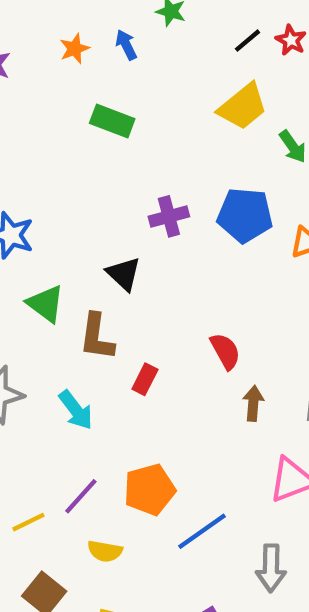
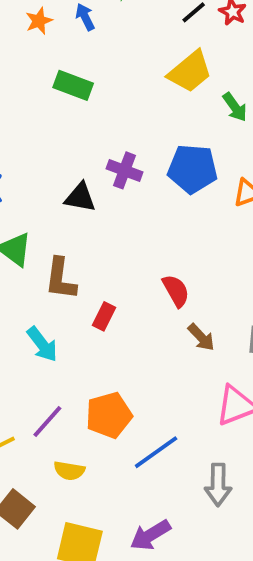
purple cross: (169, 216) -> (124, 170), turned 36
black triangle: (124, 274) -> (80, 197), moved, turned -32
brown arrow: (253, 403) -> (201, 337), turned 132

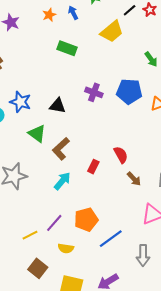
yellow trapezoid: (190, 72) -> (112, 31), moved
black triangle: (80, 197) -> (58, 106), moved
brown L-shape: (61, 279) -> (61, 149), turned 40
red rectangle: (104, 316) -> (93, 167), moved
cyan arrow: (42, 344) -> (62, 181), moved, turned -102

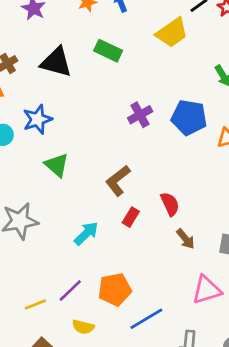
purple cross: (94, 92) -> (140, 115), turned 36
blue star: (20, 102) -> (37, 119), turned 30
black triangle: (58, 106) -> (56, 62), moved, size x1.4
brown L-shape: (61, 149) -> (118, 181), moved

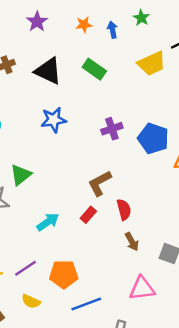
blue star: (37, 119) -> (54, 120), moved
green triangle: (57, 165) -> (21, 175), moved, turned 30
brown L-shape: (118, 181) -> (100, 183), moved

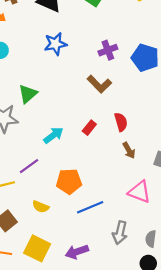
brown L-shape: (100, 183) -> (99, 84), moved, turned -105
purple line: (25, 268) -> (29, 166), moved
pink triangle: (142, 289) -> (139, 192), turned 30

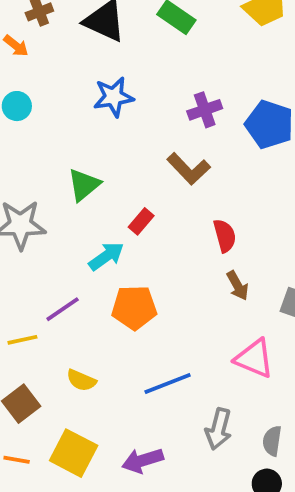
green triangle: (28, 94) -> (84, 185), moved
red rectangle: (89, 128) -> (141, 221), moved
orange pentagon: (69, 181) -> (134, 307), moved

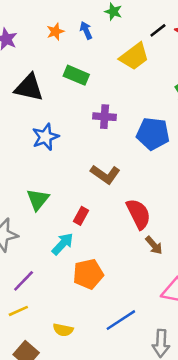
purple cross: (205, 110) -> (105, 117), moved, turned 35
red semicircle: (225, 236) -> (138, 214), size x1.4
purple line: (63, 309) -> (24, 281), moved

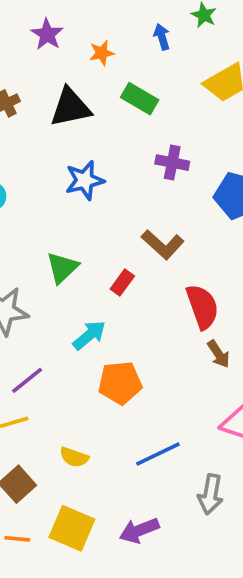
orange star: (55, 32) -> (102, 53), moved
black triangle: (29, 88) -> (70, 107), turned -32
red rectangle: (81, 216) -> (122, 283), moved

